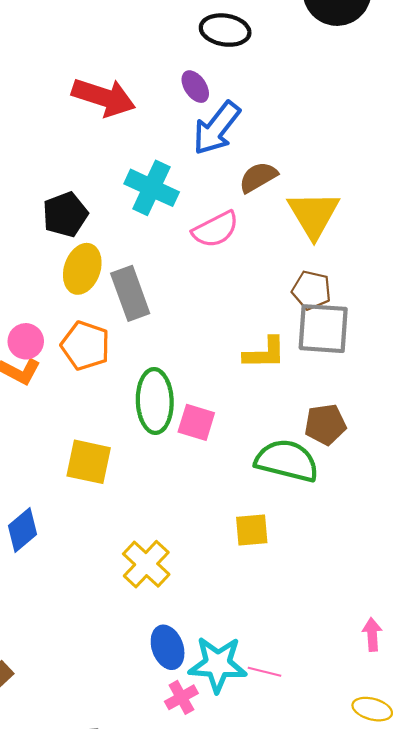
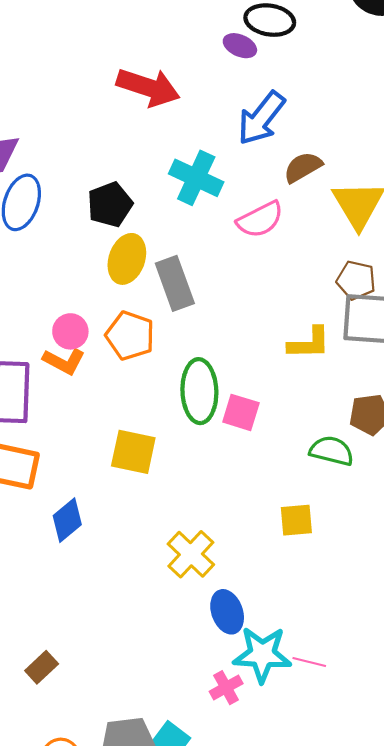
purple ellipse: (195, 87) -> (240, 46), moved, turned -32
green semicircle: (287, 461) -> (332, 451), size x0.7
blue ellipse: (168, 647) -> (227, 612), moved

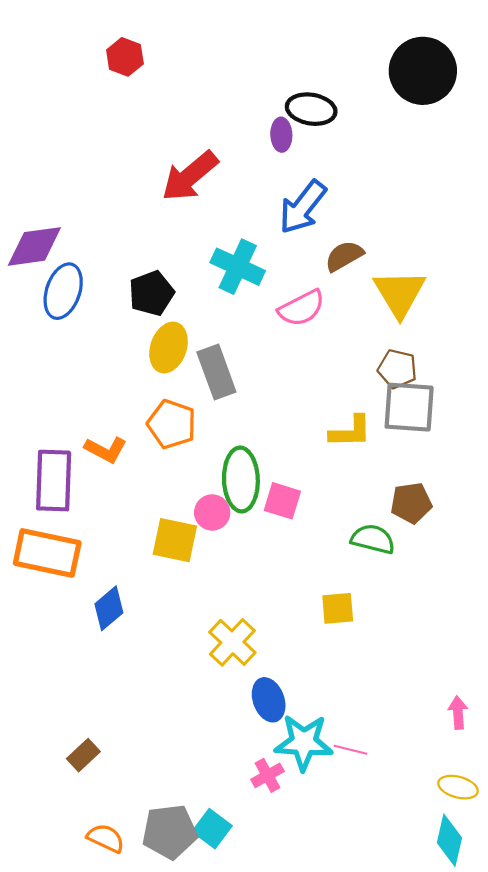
purple ellipse: (240, 46) -> (281, 135), turned 64
red arrow: (148, 87) -> (190, 176), turned 122
pink circle: (70, 331) -> (212, 512), moved

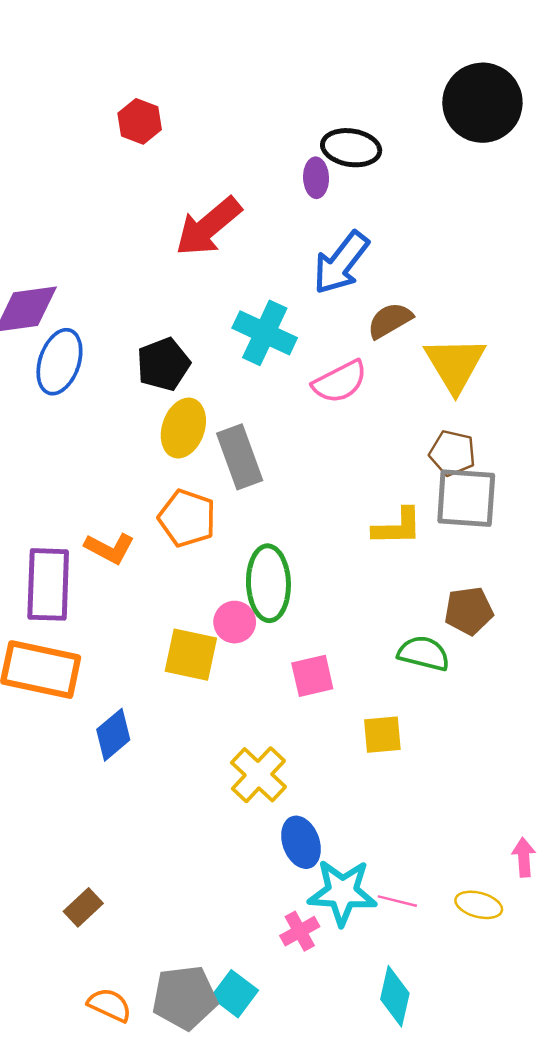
red hexagon: (125, 57) -> (140, 121), moved
pink square: (282, 501) -> (312, 676), moved, turned -30
yellow ellipse: (458, 787) -> (479, 905), moved
cyan diamond: (449, 840) -> (395, 996), moved

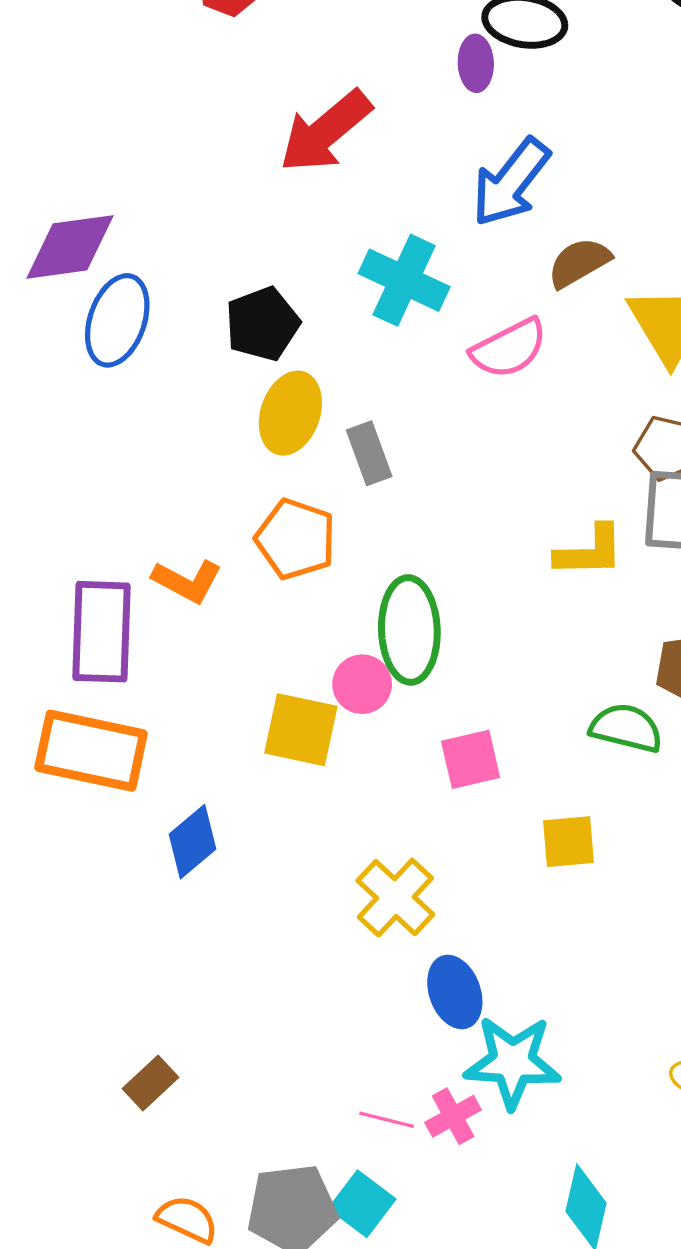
gray rectangle: (240, 457) -> (369, 453), size x0.7
pink line: (397, 901) -> (387, 1120), moved

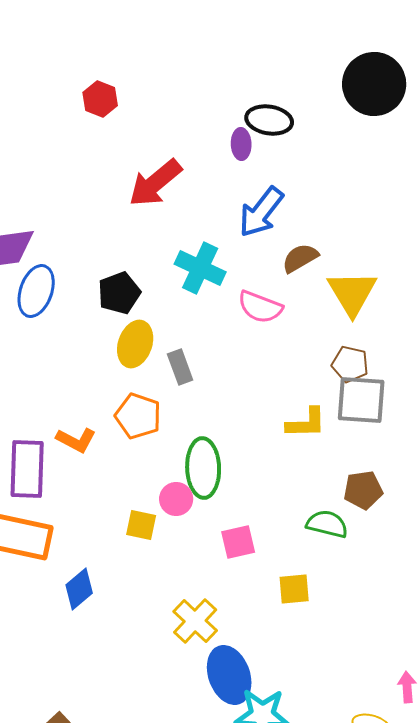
pink semicircle: (509, 348) -> (260, 307), turned 48
yellow square: (301, 730) -> (141, 525), size x0.7
blue ellipse: (455, 992) -> (229, 675), size x1.4

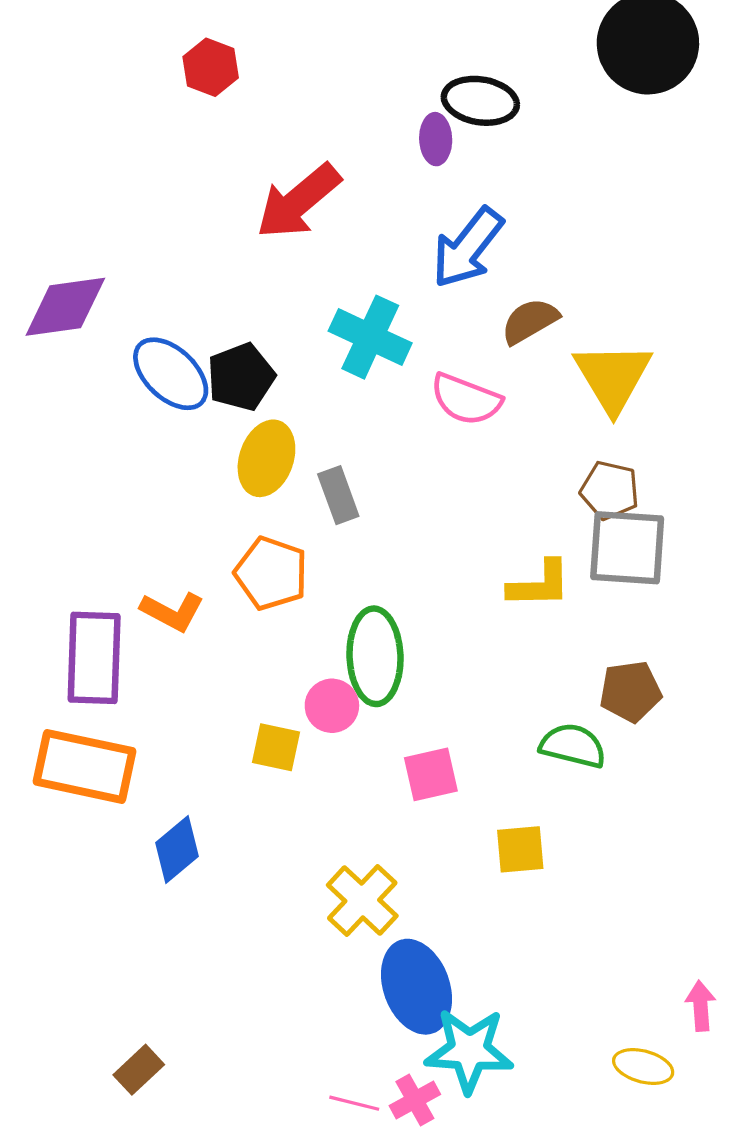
blue ellipse: (36, 291) -> (171, 374), moved, turned -66

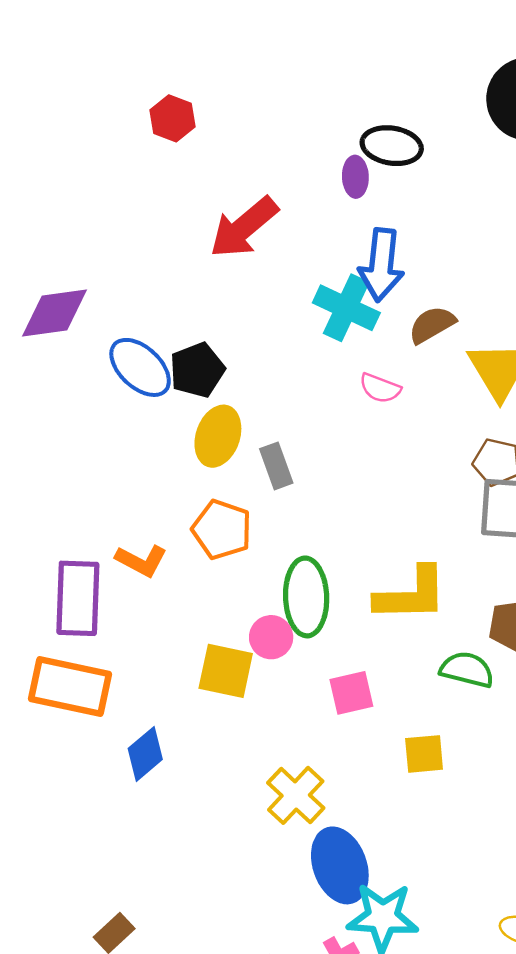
blue arrow: (468, 248) -> (381, 265), turned -32
cyan cross: (370, 337) -> (346, 308), moved
pink semicircle: (466, 399) -> (380, 388), size x0.7
yellow L-shape: (539, 584) -> (411, 594), moved, size x1.4
yellow square: (276, 747) -> (226, 671), size x1.4

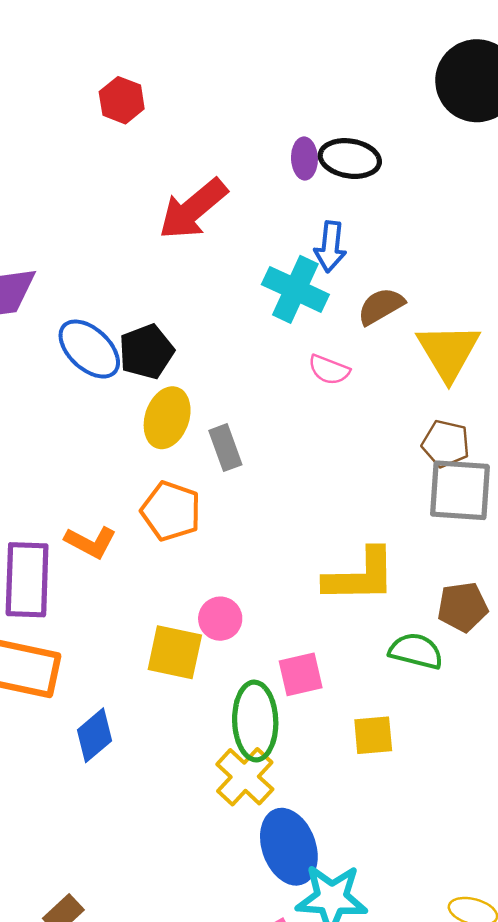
black ellipse: (392, 146) -> (350, 159), moved
blue arrow: (381, 265) -> (330, 247), size x0.7
green ellipse: (306, 597) -> (255, 721), moved

